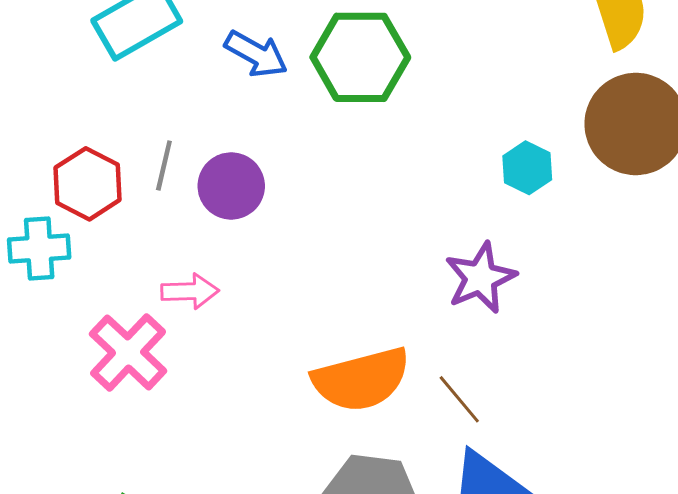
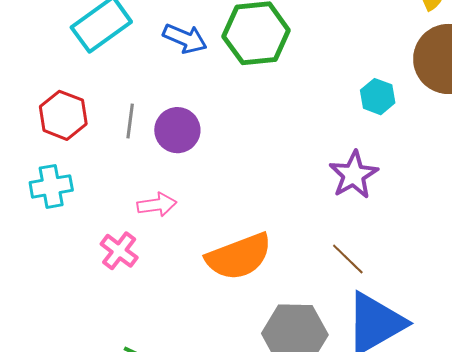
red hexagon: (88, 184) -> (63, 115), moved
pink cross: (128, 352) -> (119, 251), size x0.7
orange semicircle: (361, 379) -> (239, 257), moved

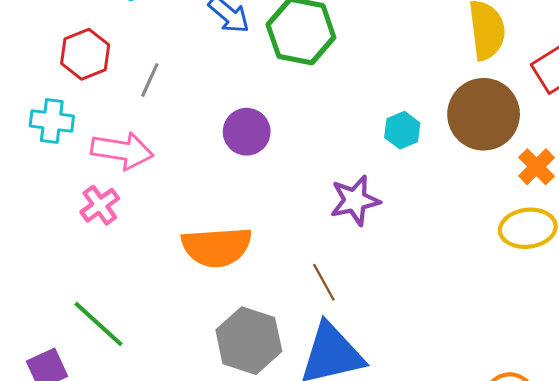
purple circle: (177, 130) -> (247, 132), moved
pink arrow: (157, 205) -> (122, 151), moved, size x1.5

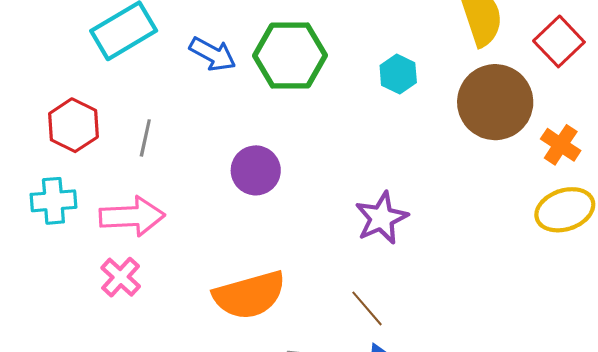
cyan hexagon: (402, 130) -> (398, 74), moved

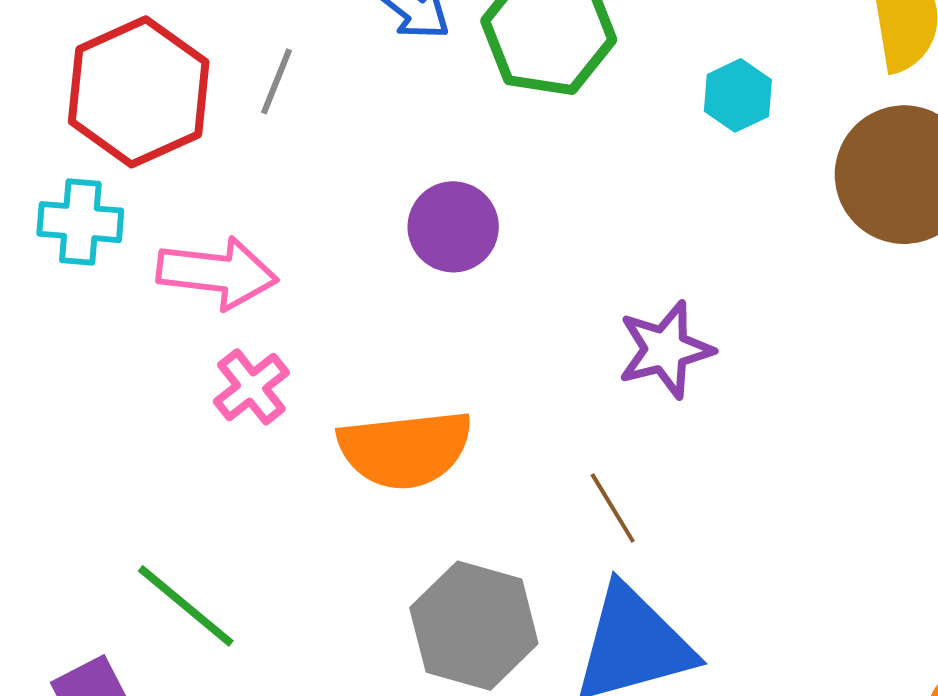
red hexagon: (74, 125) -> (139, 92), size x1.5
gray line: (145, 138) -> (277, 81), moved
pink cross: (121, 277) -> (251, 387), moved

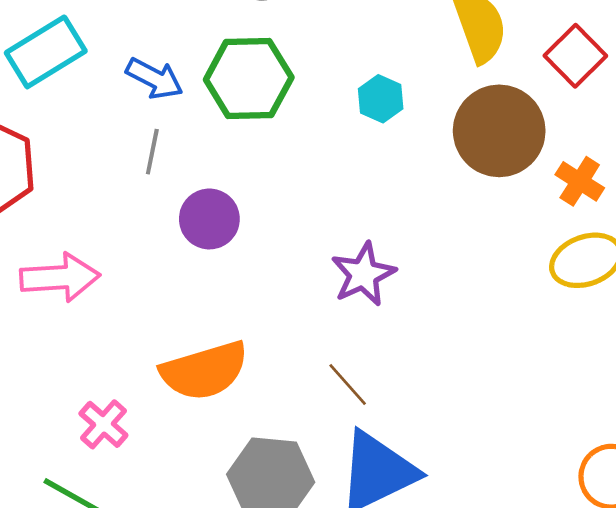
gray line: (277, 81) -> (152, 152), moved
pink cross: (251, 387) -> (103, 424), moved

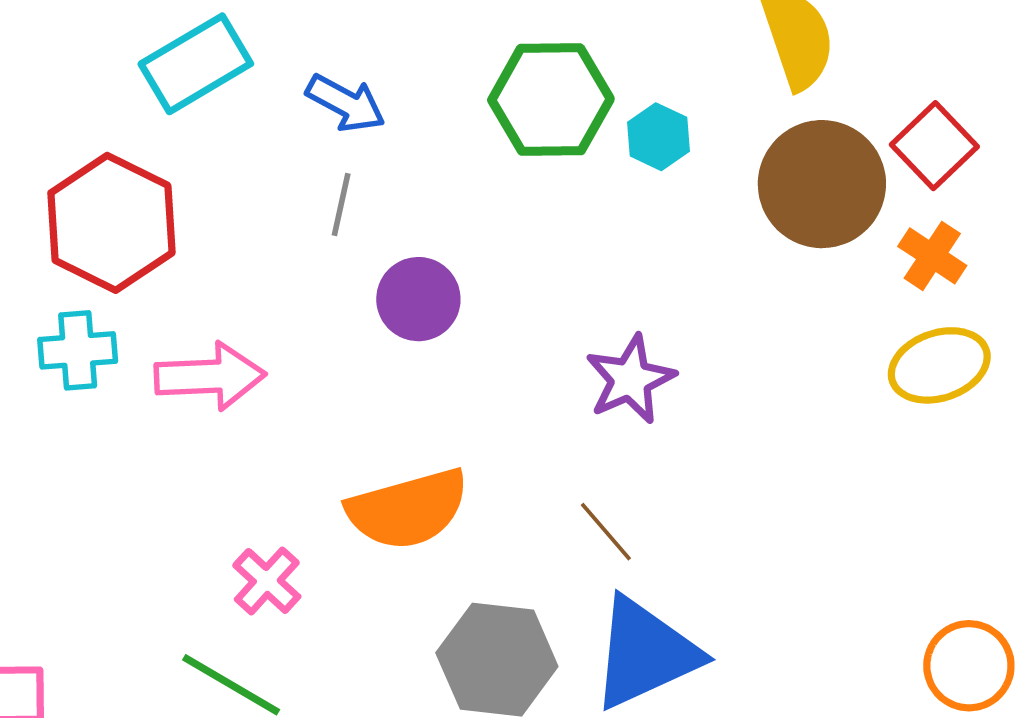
red square: (575, 56) -> (934, 146), moved
green hexagon: (249, 79) -> (551, 99), moved

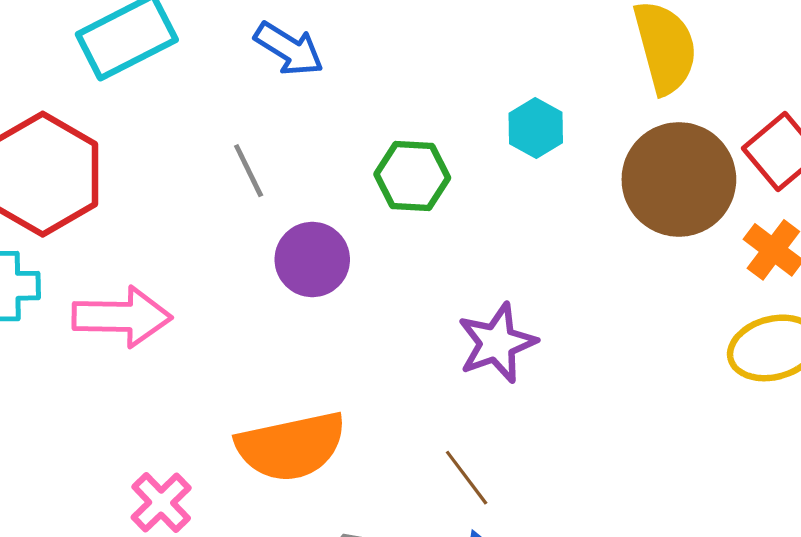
green hexagon: (551, 99) -> (412, 176), moved, size x0.7
blue arrow: (346, 103) -> (289, 49), moved
gray line: (341, 204) -> (249, 171), turned -42

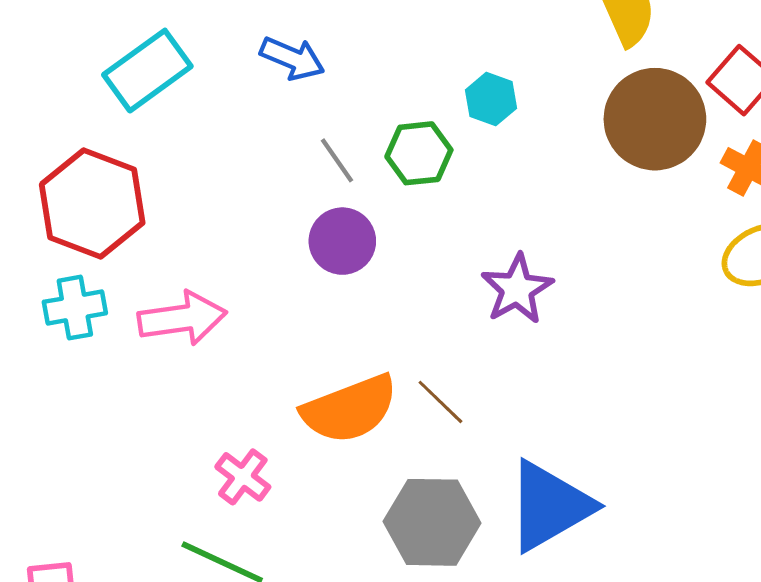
cyan hexagon: (536, 128) -> (491, 99), moved
gray line: (249, 171) -> (337, 160), moved
brown line: (467, 478) -> (440, 402), moved

